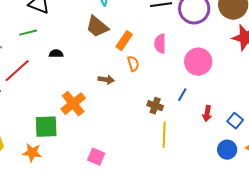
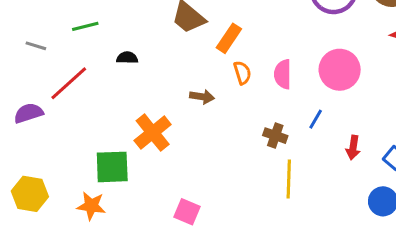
pink semicircle: (160, 44) -> (283, 74), moved

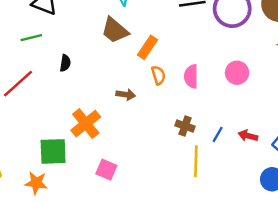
black semicircle: (127, 58) -> (65, 63), turned 98
pink circle: (340, 70) -> (237, 73), size x0.7
blue line: (316, 119) -> (218, 134), moved
red arrow: (353, 147) -> (248, 136), turned 96
pink square: (187, 212) -> (106, 170), moved

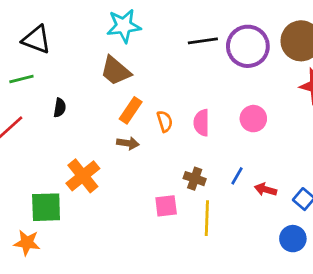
orange rectangle: (147, 47) -> (131, 110), moved
blue line: (218, 134) -> (237, 176), moved
pink square: (106, 170) -> (166, 206), moved, turned -30

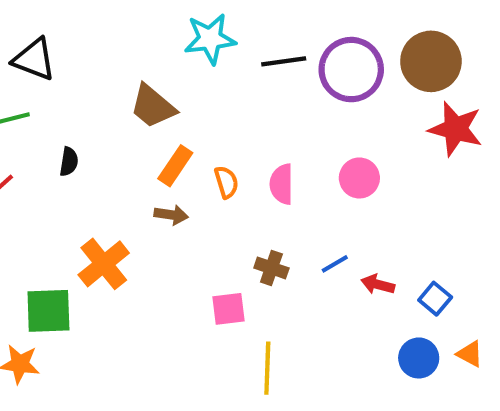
cyan star: (124, 26) -> (210, 39), moved
blue line: (237, 176) -> (335, 264), turned 30
yellow line: (207, 218) -> (267, 368), moved

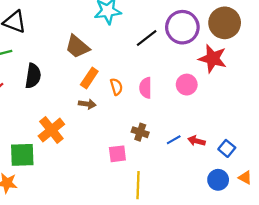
black line: (284, 61) -> (147, 38), moved, turned -30
red star: (456, 129) -> (213, 59), moved
black semicircle: (69, 162) -> (33, 76), size x1.6
blue line: (335, 264) -> (174, 140), moved

